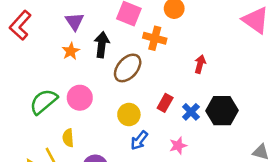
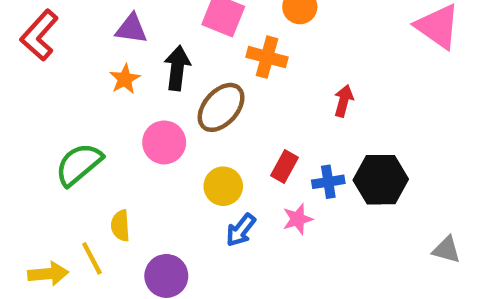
purple triangle: (75, 21) -> (131, 29), turned -48
pink circle: (80, 98) -> (164, 142), moved
blue cross: (191, 112) -> (328, 182), turned 36
pink star: (178, 146) -> (298, 219), moved

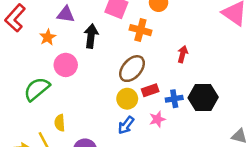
orange star: (125, 79) -> (48, 37), moved
brown ellipse: (221, 107) -> (132, 69), moved
pink circle: (164, 142) -> (66, 65), moved
red rectangle: (285, 167) -> (150, 90), turned 42
yellow circle: (223, 186) -> (127, 99), moved

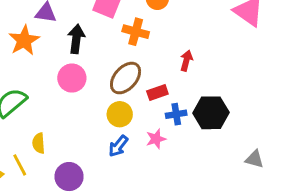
orange star: (48, 37) -> (24, 40), size x1.5
pink circle: (66, 65) -> (72, 78), moved
red rectangle: (150, 90) -> (157, 92), moved

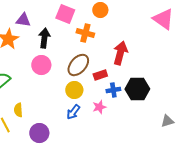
red arrow: (186, 61) -> (120, 53), size x1.6
gray triangle: (254, 159) -> (167, 121), turned -32

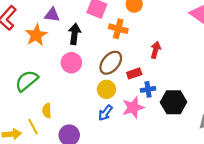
red arrow: (120, 53) -> (155, 50), size x0.7
black hexagon: (137, 89) -> (174, 102), moved
pink star: (99, 107) -> (133, 107), size x1.5

